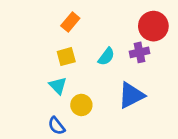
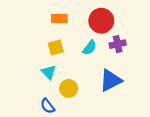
orange rectangle: (70, 22) -> (59, 18), turned 49
red circle: (153, 26) -> (101, 21), moved

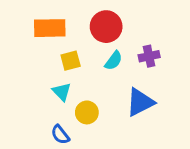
orange rectangle: (59, 18) -> (50, 28), moved, size x1.5
red circle: (101, 21) -> (106, 27), moved

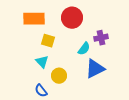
yellow square: (71, 61) -> (48, 41), turned 32
cyan semicircle: (114, 61) -> (84, 49), moved

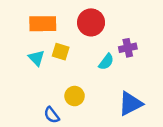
cyan triangle: (42, 62) -> (36, 58), moved
blue triangle: (95, 69) -> (130, 104), moved

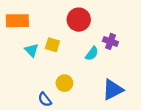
orange rectangle: (43, 24) -> (17, 21), moved
purple cross: (128, 48) -> (110, 41), turned 32

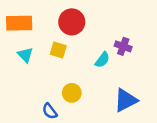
red circle: (79, 20) -> (72, 22), moved
cyan triangle: (32, 50) -> (25, 55), moved

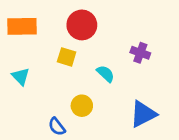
cyan triangle: (25, 55) -> (21, 76), moved
cyan semicircle: (102, 60) -> (106, 74), moved, turned -84

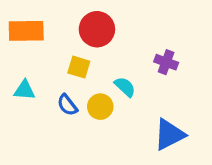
cyan triangle: (21, 76) -> (24, 90), turned -42
yellow circle: (82, 106) -> (100, 107), moved
blue semicircle: (57, 127) -> (67, 105), moved

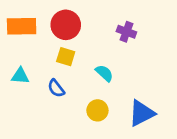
red circle: (97, 29) -> (66, 25), moved
purple cross: (166, 62) -> (126, 32), moved
yellow circle: (100, 107) -> (97, 110), moved

